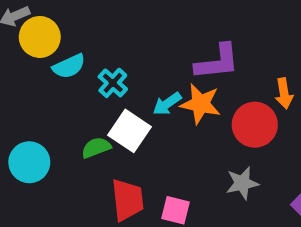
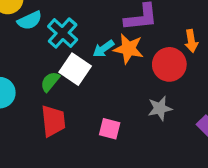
cyan cross: (113, 83) -> (63, 33), size x1.4
green semicircle: (96, 148) -> (50, 82), turned -30
red trapezoid: (127, 200) -> (53, 121), moved

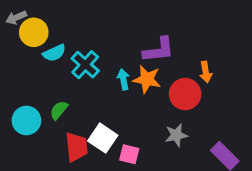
cyan arrow: (103, 49) -> (123, 79), turned 114
white square: (75, 69) -> (103, 138), moved
green semicircle: (50, 82) -> (59, 110), moved

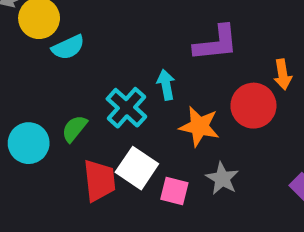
cyan cross: (85, 65) -> (126, 108), moved
orange star: (147, 79) -> (199, 126), moved
gray star: (176, 135) -> (222, 178), moved, turned -30

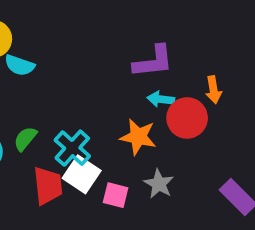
cyan semicircle: (68, 47) -> (20, 65), turned 44
cyan arrow: (166, 85) -> (161, 99), moved, turned -72
cyan cross: (126, 108) -> (72, 148), moved

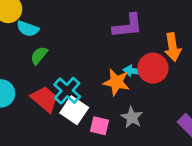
orange arrow: (213, 90) -> (173, 47), size x1.4
cyan arrow: (161, 99) -> (133, 71), moved
green semicircle: (25, 139) -> (39, 55), moved
red trapezoid: (48, 186) -> (45, 99), moved, turned -44

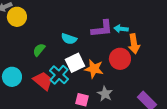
cyan semicircle: (28, 29) -> (69, 39), moved
cyan arrow: (133, 71) -> (121, 29), moved
white square: (74, 110) -> (75, 63), moved, turned 30

